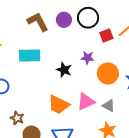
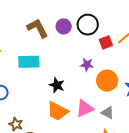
black star: (64, 70) -> (57, 85), moved

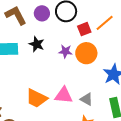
orange circle: (107, 81) -> (86, 53), moved
black star: (57, 85) -> (37, 44), moved
pink triangle: (85, 109) -> (64, 95), turned 30

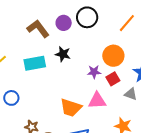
red square: (84, 29) -> (113, 79), moved
purple star: (65, 51) -> (94, 72), moved
gray triangle: (87, 99) -> (131, 94), moved

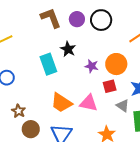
cyan rectangle: (35, 63) -> (48, 64), moved, turned 65
purple star: (94, 72) -> (92, 66), moved

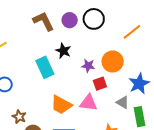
red square: (110, 86) -> (100, 84), moved

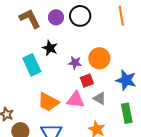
orange line: (132, 32) -> (121, 16), moved, turned -60
blue star: (139, 84) -> (126, 80), turned -30
gray triangle: (123, 102) -> (100, 98), moved

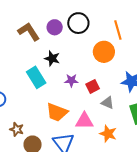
orange line: (121, 16) -> (118, 30), moved
orange circle: (99, 58) -> (104, 52), moved
purple star: (75, 63) -> (71, 80), moved
pink triangle: (76, 100) -> (84, 121), moved

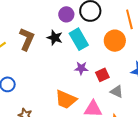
brown L-shape: (29, 32) -> (27, 39), moved, turned 55
black star: (52, 58) -> (55, 38), moved
cyan rectangle: (36, 77) -> (79, 39), moved

